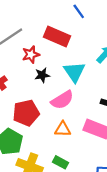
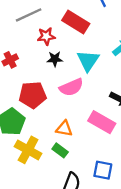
orange triangle: (63, 129) -> (64, 129), moved

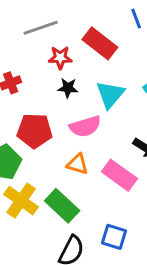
orange triangle: (64, 129) -> (77, 164), moved
green rectangle: (60, 150) -> (62, 206), size x1.6

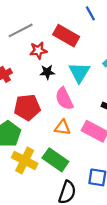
pink semicircle: (85, 126) -> (64, 99), turned 90

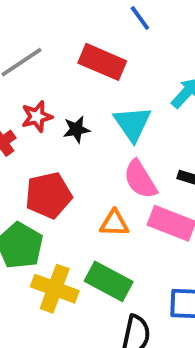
red star: (38, 50) -> (37, 117), moved
pink semicircle: (64, 99) -> (140, 179), moved

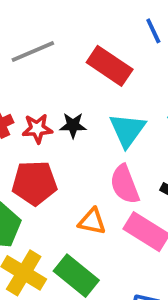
red star: (37, 117) -> (37, 129), moved

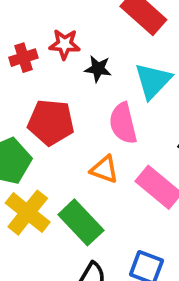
red star: (37, 129) -> (65, 44), moved
pink semicircle: (125, 184) -> (123, 123), moved

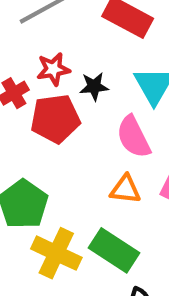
red pentagon: (51, 122) -> (55, 119), moved

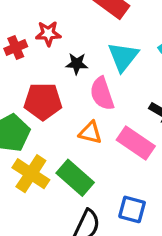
black star: (94, 86) -> (77, 64), moved
red pentagon: (55, 119) -> (43, 101), moved

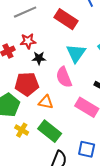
black star: (77, 64) -> (39, 58), moved
orange triangle: (90, 133) -> (46, 102), moved
yellow cross: (31, 174) -> (22, 130), size x0.6

